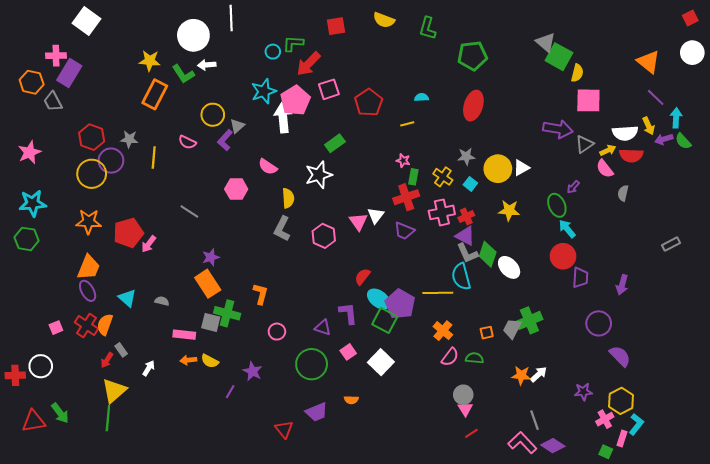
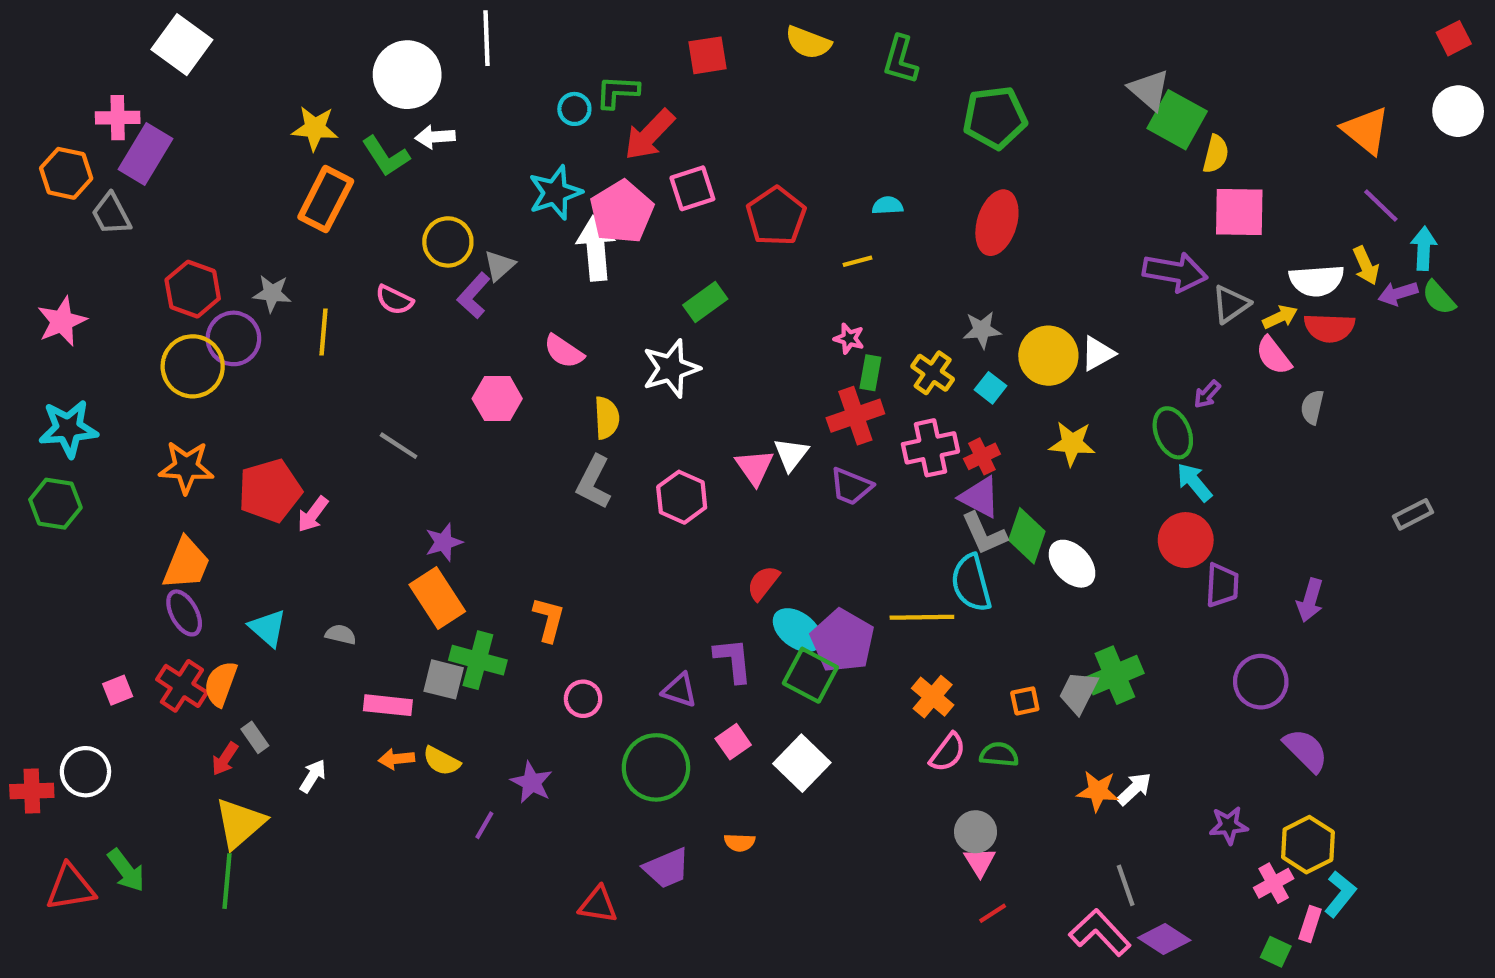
red triangle: (284, 429) -> (598, 905), turned -42

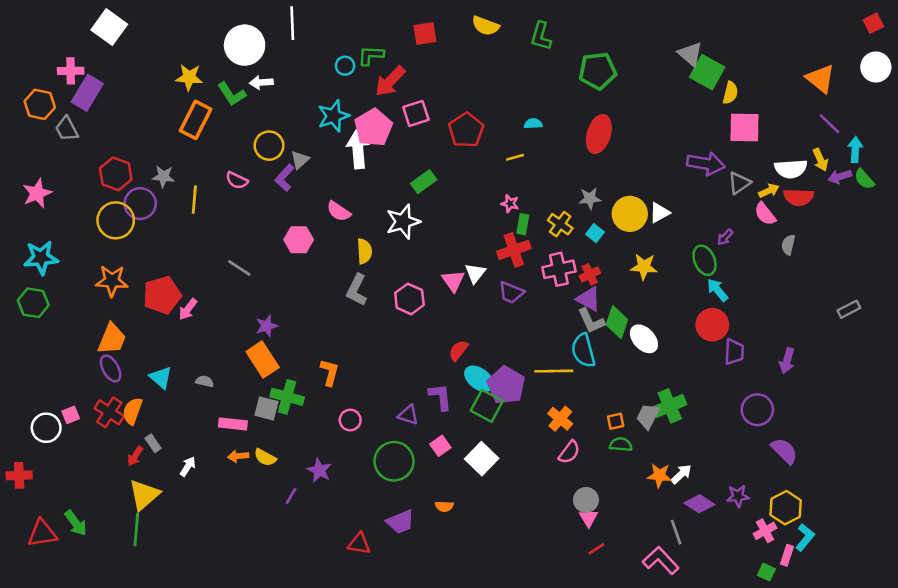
green semicircle: (999, 755) -> (621, 444), moved
white circle: (85, 772) -> (46, 428), moved
purple diamond: (1164, 939) -> (699, 504), moved

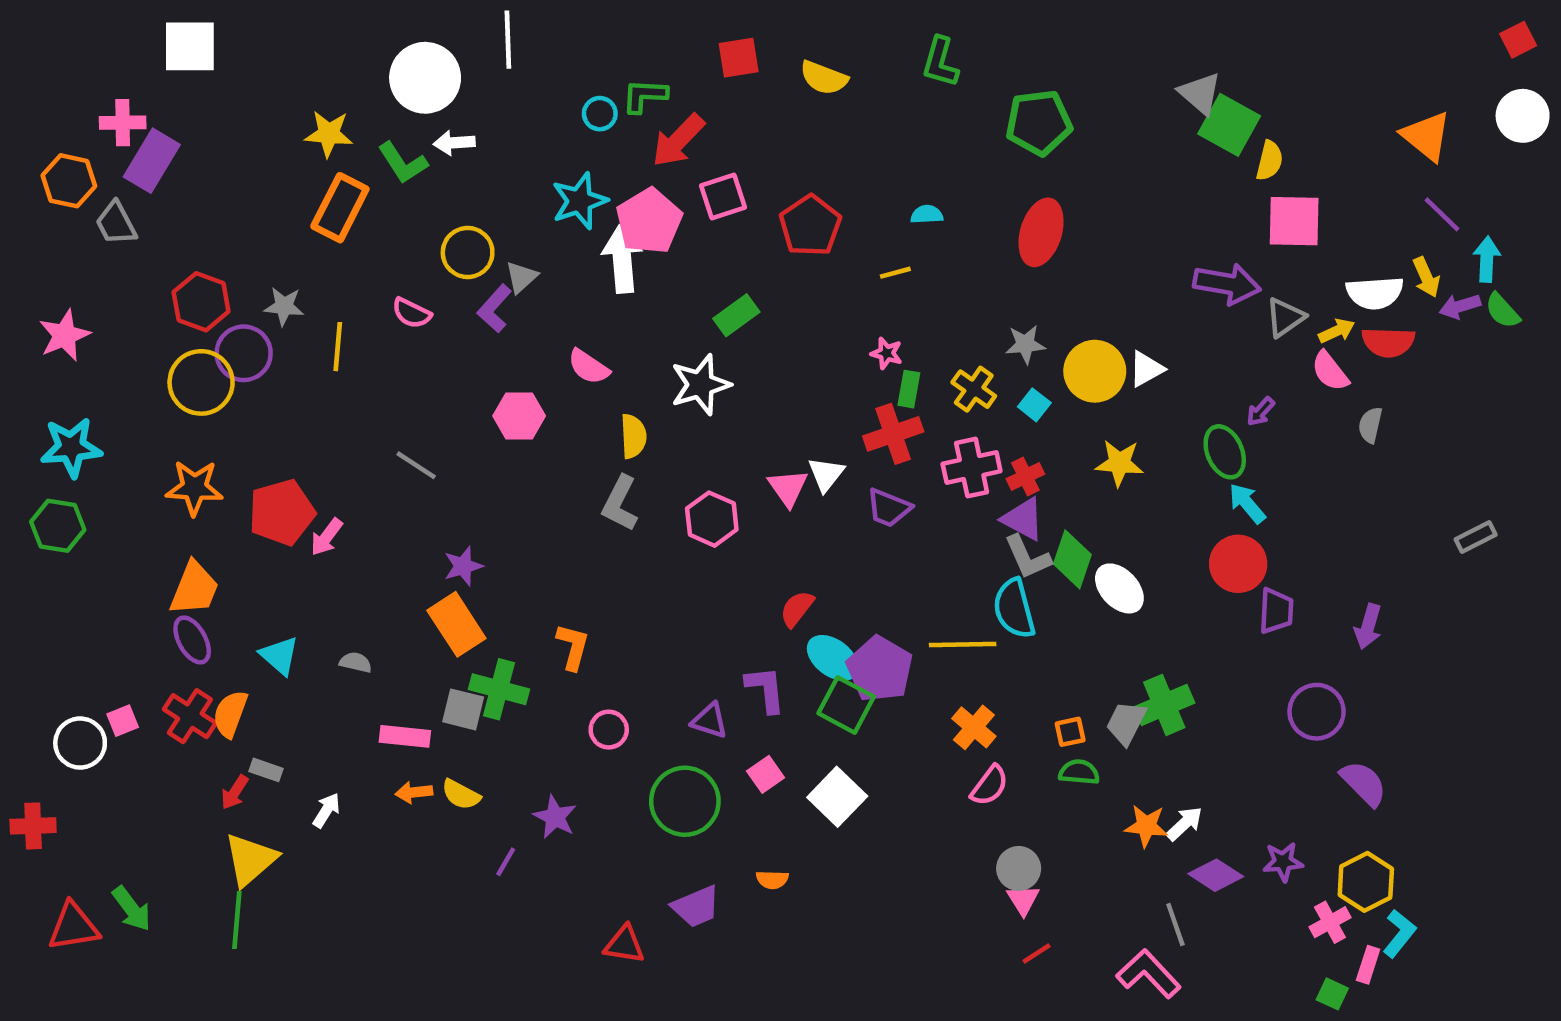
yellow semicircle: (485, 26) -> (824, 78), moved
white square: (109, 27) -> (190, 46), turned -36
gray rectangle: (153, 443) -> (266, 770), turned -36

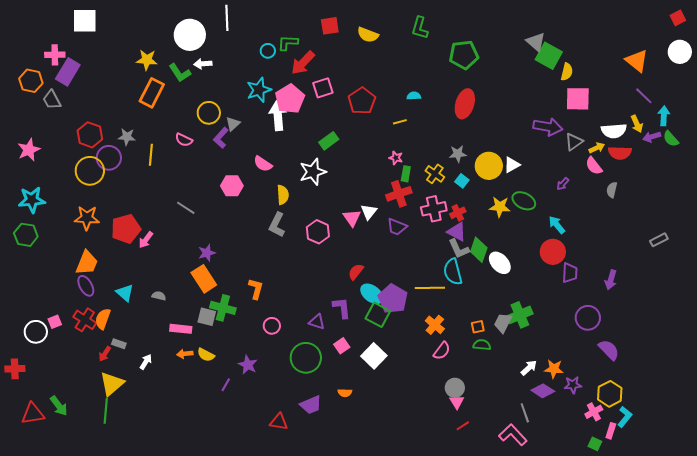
green ellipse: (1225, 452) -> (524, 201), moved, turned -40
orange star: (1146, 826) -> (554, 369), moved

